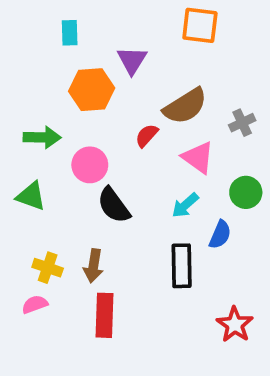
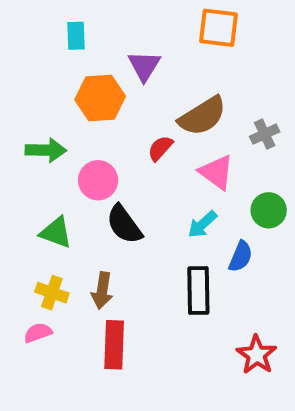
green triangle: (31, 196) -> (56, 232), moved

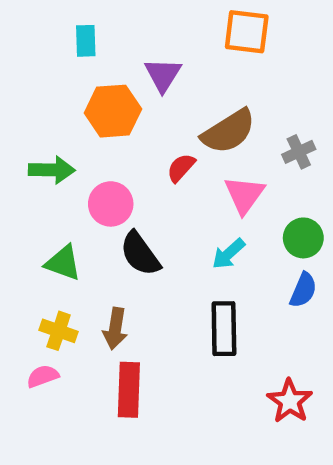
pink triangle: (216, 172) -> (244, 195), turned 30
blue semicircle: (241, 256) -> (303, 290), moved

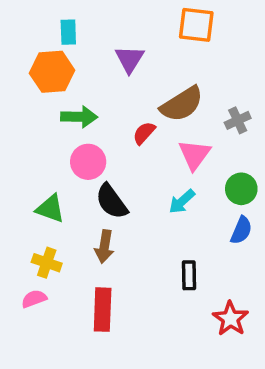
orange hexagon: (113, 111) -> (52, 72), moved
green arrow: (52, 170) -> (79, 117), moved
brown arrow: (115, 329) -> (104, 246), moved
black rectangle: (224, 329) -> (189, 275), moved, size x0.7

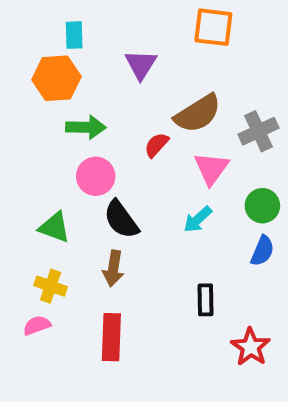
gray cross: (238, 120) -> (258, 131), size x1.4

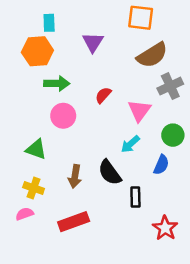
brown semicircle: (198, 114) -> (152, 55), moved
black semicircle: (121, 219) -> (110, 173), moved
blue semicircle: (262, 251) -> (161, 165), moved
red rectangle: (111, 337) -> (74, 222), turned 68

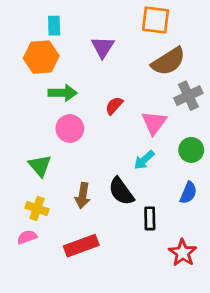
green triangle: (36, 149) -> (40, 166), turned 30
blue semicircle: (161, 165) -> (188, 193), moved

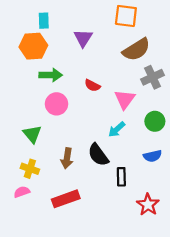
red semicircle: (114, 106) -> (92, 85), turned -105
blue semicircle: (188, 193) -> (153, 156), turned 54

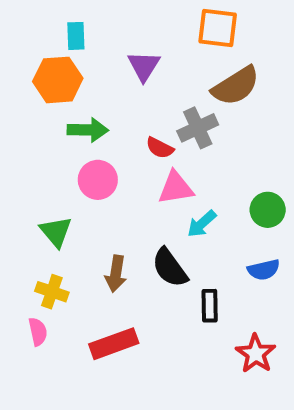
gray cross: (153, 77) -> (198, 128), moved
pink triangle: (125, 99) -> (176, 188), moved, turned 45
pink semicircle: (22, 192) -> (38, 332), turned 98

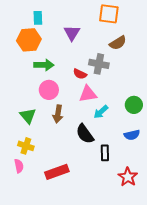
brown semicircle: (236, 86) -> (118, 43), size x0.7
gray cross: (198, 128) -> (99, 64), turned 36
brown arrow: (116, 274) -> (58, 114), moved

